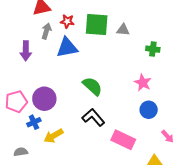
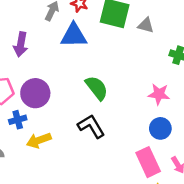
purple arrow: (26, 51) -> (21, 44), moved
pink star: (143, 83) -> (159, 94), turned -30
pink rectangle: (123, 140) -> (148, 162), moved, turned 30

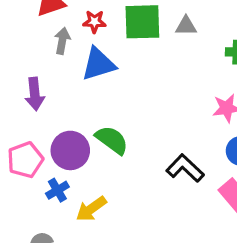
green semicircle: (97, 88) -> (112, 140), moved
black L-shape: (91, 126) -> (185, 168), moved

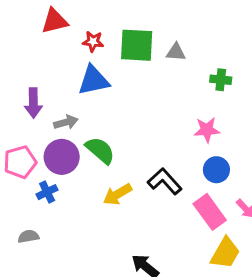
gray arrow: (62, 41) -> (66, 122), moved, turned 60
yellow arrow: (91, 209) -> (117, 194), moved

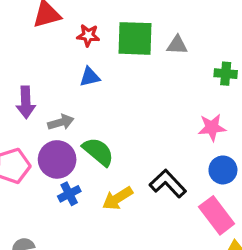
blue triangle: (94, 80) -> (90, 77), size x0.6
blue cross: (47, 192) -> (69, 194), moved

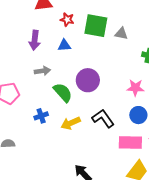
purple arrow: (26, 102) -> (35, 40), moved
purple circle: (57, 159) -> (88, 80), moved
pink rectangle: (217, 215) -> (130, 143), turned -60

